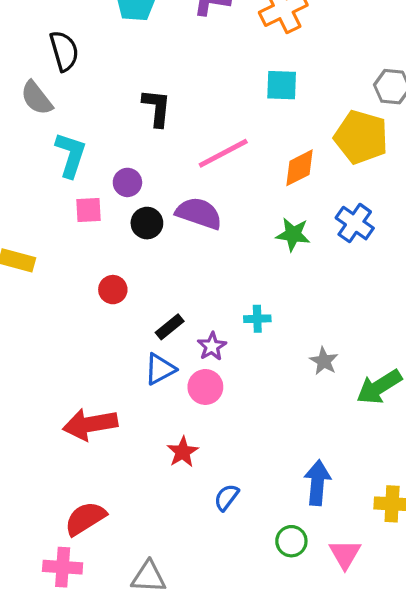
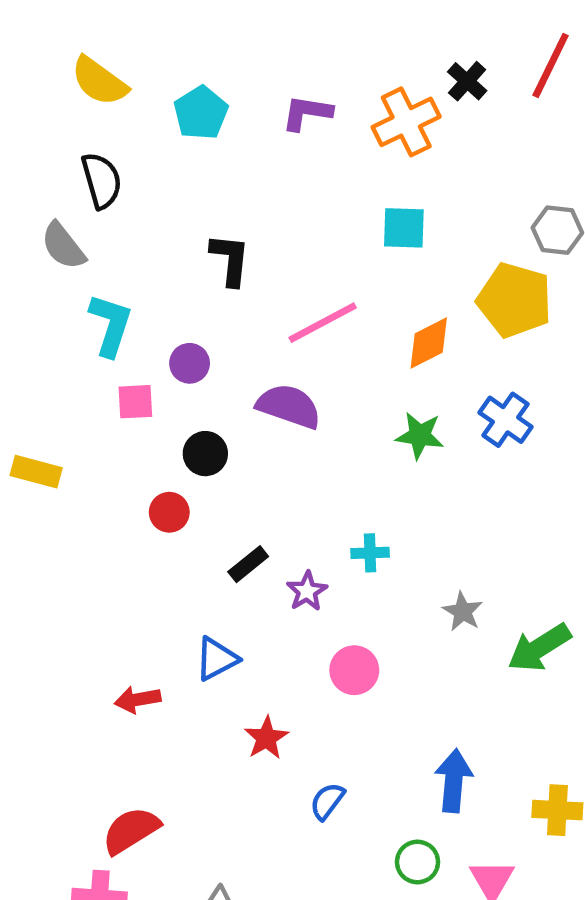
black circle: (147, 223) -> (205, 454), moved
blue triangle: (160, 369) -> (217, 659), moved
pink circle: (205, 387) -> (354, 670), moved
red arrow: (90, 424) -> (138, 700), size x0.6

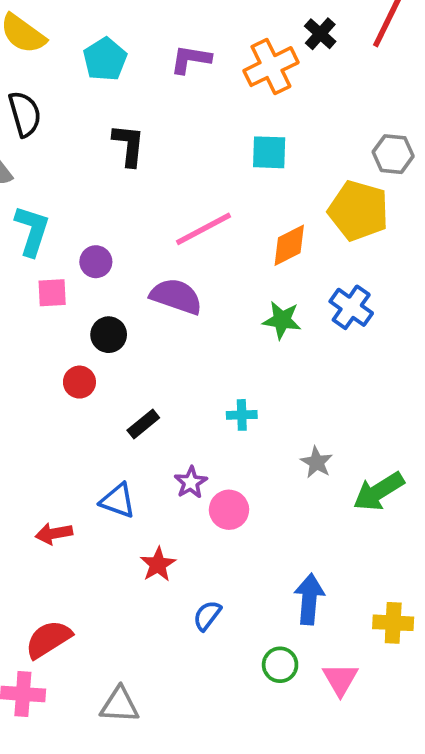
black L-shape: (230, 259) -> (129, 145), moved
purple star: (307, 591) -> (191, 482), moved
blue triangle: (217, 659) -> (118, 501), turned 48

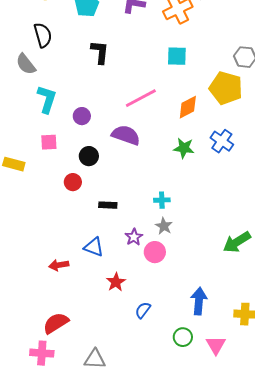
pink square: (52, 293) -> (49, 142), moved
black rectangle: (143, 424) -> (108, 205), turned 42
gray star: (317, 462) -> (164, 226), moved

